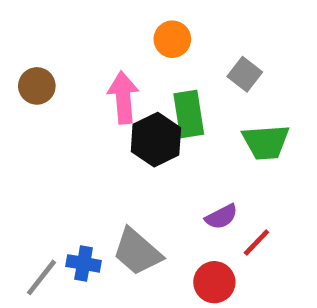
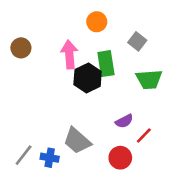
blue cross: (84, 263) -> (50, 158), moved

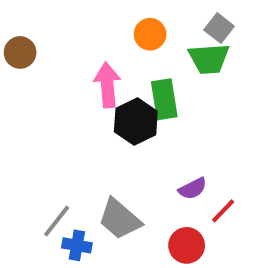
gray square: (137, 41) -> (219, 28), moved
brown circle: (21, 48) -> (20, 52), moved
green trapezoid: (149, 79) -> (209, 59), moved
gray line: (24, 155) -> (57, 221), moved

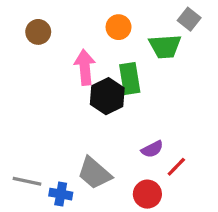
gray square: (219, 28) -> (189, 19), moved
brown circle: (20, 52) -> (38, 32), moved
gray line: (57, 221) -> (27, 181), moved, turned 64

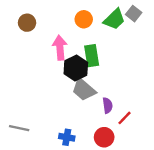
green trapezoid: (165, 46) -> (114, 19), moved, turned -40
purple semicircle: (152, 149) -> (108, 105), turned -70
gray trapezoid: (94, 173) -> (84, 90), moved
blue cross: (61, 194) -> (67, 137), moved

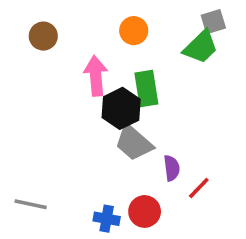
gray square: (134, 14) -> (213, 22), turned 35
green trapezoid: (114, 19) -> (201, 47), moved
red circle: (104, 137) -> (145, 211), moved

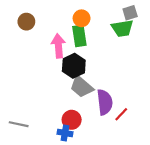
green trapezoid: (201, 47) -> (122, 28), turned 35
green rectangle: (146, 89) -> (79, 36), moved
purple semicircle: (172, 168) -> (105, 102), size x1.6
red circle: (145, 211) -> (72, 120), moved

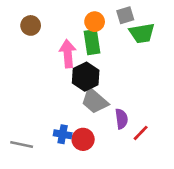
gray square: (130, 13) -> (125, 15), moved
purple semicircle: (105, 102) -> (121, 119), size x0.7
blue cross: (65, 133) -> (63, 134), moved

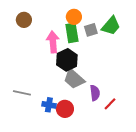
gray square: (125, 15) -> (91, 30), moved
green trapezoid: (142, 33) -> (111, 26), turned -40
gray line: (22, 144) -> (22, 93), moved

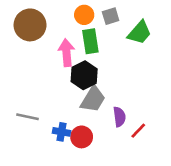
orange circle: (74, 17) -> (84, 15), moved
brown circle: (24, 20) -> (30, 25), size x1.6
gray square: (91, 30) -> (111, 16), moved
gray trapezoid: (74, 79) -> (93, 99), turned -100

